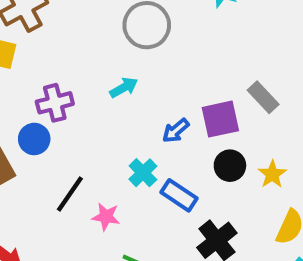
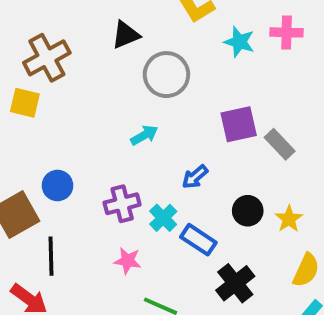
purple cross: (55, 103) -> (122, 204), moved
purple square: (220, 119) -> (239, 124), moved
black line: (70, 194) -> (51, 256), moved, turned -36

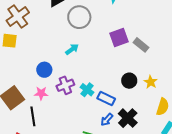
blue arrow: (195, 177) -> (107, 120), moved
blue circle: (57, 186) -> (44, 70), moved
pink star: (128, 261) -> (41, 93), moved

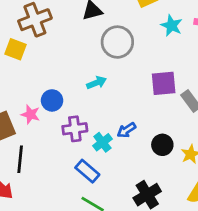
pink star: (41, 93) -> (31, 114), moved
blue rectangle: (106, 98) -> (87, 171), moved
blue arrow: (107, 120) -> (126, 130), moved

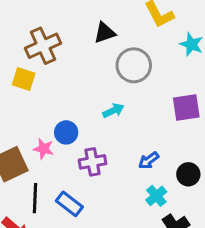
cyan cross: (102, 142) -> (156, 196), moved
blue rectangle: (87, 171) -> (69, 204), moved

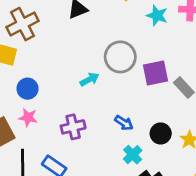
gray circle: (134, 65) -> (120, 57), moved
blue circle: (66, 132) -> (28, 89), moved
blue arrow: (149, 160) -> (124, 123), turned -108

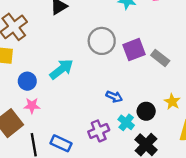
cyan arrow: (89, 79) -> (61, 69), moved, size x1.5
purple cross: (73, 127) -> (99, 131), moved
black circle: (161, 133) -> (146, 111), moved

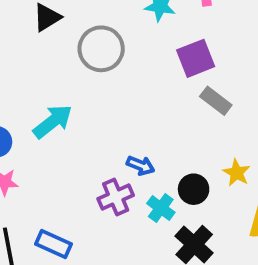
gray circle: (102, 41) -> (101, 49), moved
purple square: (134, 50) -> (196, 58), moved
purple cross: (99, 131) -> (116, 197), moved

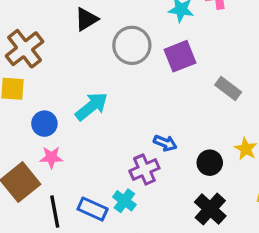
purple square: (196, 58) -> (180, 56), moved
cyan cross: (161, 208) -> (124, 201), moved

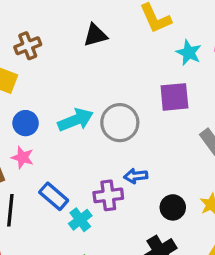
gray circle: (132, 45) -> (120, 123), moved
brown cross: (25, 49) -> (28, 46), size x0.7
blue arrow: (165, 143) -> (136, 176), turned 135
blue rectangle: (93, 209) -> (54, 196), moved

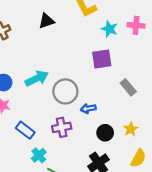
gray circle: (120, 123) -> (65, 91), moved
blue arrow: (136, 176) -> (88, 108), moved
cyan cross: (80, 220) -> (39, 155), moved

